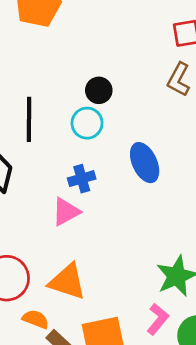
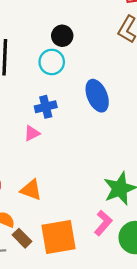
pink triangle: (66, 212) -> (32, 133), size x0.7
orange triangle: (67, 282) -> (31, 190), size x0.7

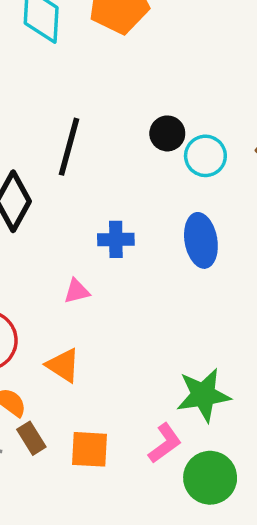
cyan circle: (52, 62) -> (205, 156), moved
pink triangle: (32, 133) -> (77, 291), moved
orange square: (59, 237) -> (89, 449), size x0.7

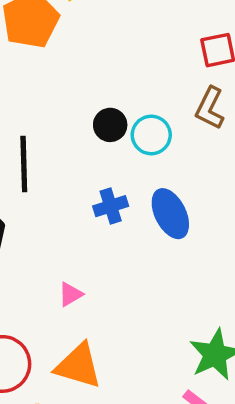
blue cross: (116, 239) -> (111, 206), moved
orange triangle: (63, 365) -> (78, 366), size x1.4

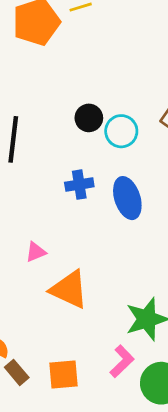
orange triangle: (78, 366) -> (69, 289), moved

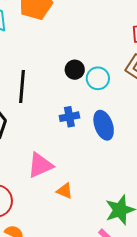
pink triangle: (36, 252) -> (40, 165), size x1.8
orange triangle: (69, 289) -> (65, 191), size x0.6

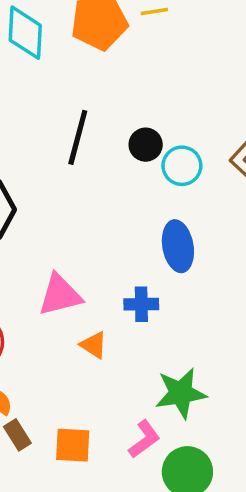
black line: (22, 86) -> (78, 137), moved
blue cross: (69, 117) -> (141, 304), moved

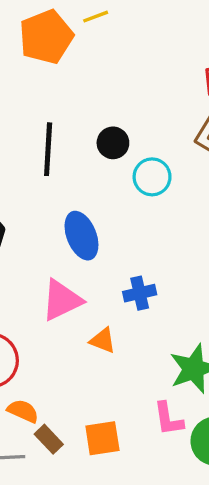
cyan circle: (182, 166) -> (152, 177), moved
blue ellipse: (178, 246) -> (81, 236), moved
pink L-shape: (144, 439) -> (168, 419), turned 129

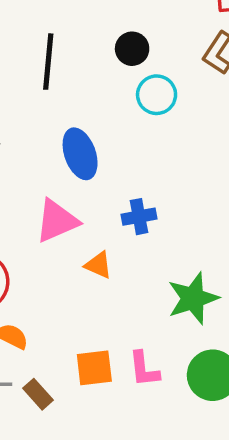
black circle: (113, 143) -> (132, 49), moved
pink L-shape: (168, 419) -> (144, 369), moved
brown rectangle: (49, 439) -> (38, 394), moved

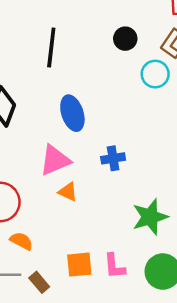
black circle: (132, 49) -> (125, 39), moved
cyan circle: (157, 95) -> (155, 74), moved
orange triangle: (98, 265) -> (68, 192), moved

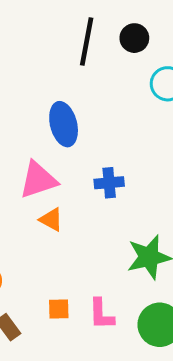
black line: (51, 48) -> (87, 42), moved
orange square: (79, 265) -> (59, 309), size x0.7

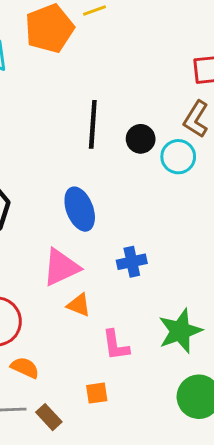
black circle: (134, 38) -> (141, 139), moved
pink L-shape: (101, 314) -> (116, 345), moved

